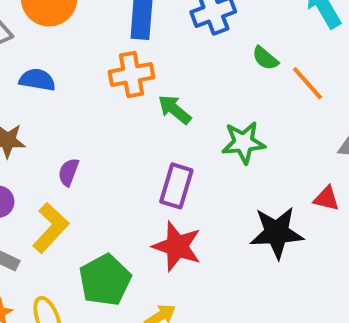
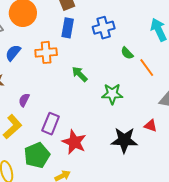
orange cross: (132, 75) -> (46, 52), moved
blue semicircle: (37, 80) -> (13, 53), turned -66
purple rectangle: (176, 186) -> (51, 124), moved

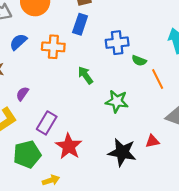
blue cross: (104, 28) -> (117, 43), moved
green semicircle: (127, 53) -> (139, 61), turned -32
red triangle: (151, 126) -> (152, 141), turned -40

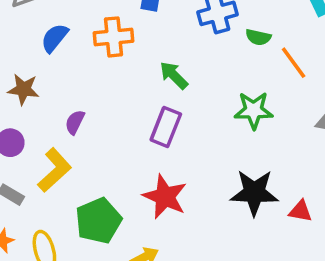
green star: (117, 101) -> (254, 110), moved
purple rectangle: (47, 123) -> (166, 127), moved
red triangle: (152, 141) -> (300, 211), moved, turned 32

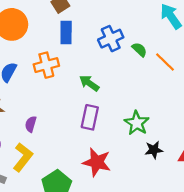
green semicircle: (258, 37) -> (139, 49), turned -140
green star: (254, 110) -> (137, 123), moved, turned -30
black star: (254, 193) -> (154, 150), size x0.6

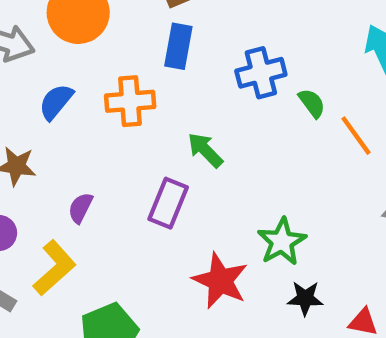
purple rectangle: (90, 117) -> (168, 203), moved
red star: (97, 162) -> (220, 281), moved

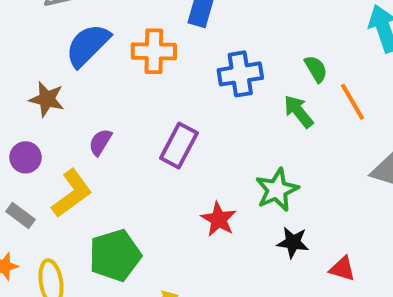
blue cross: (261, 73) -> (240, 74), moved
blue semicircle: (56, 102) -> (88, 45), size x1.4
green arrow: (205, 150) -> (299, 111), moved
red star: (220, 281) -> (219, 219), size x0.7

